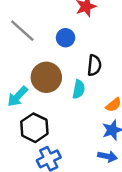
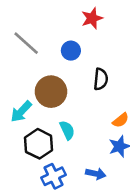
cyan semicircle: (79, 89) -> (67, 130), moved, turned -36
blue arrow: (107, 156) -> (96, 174), moved

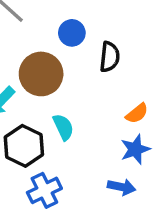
blue circle: (71, 51) -> (72, 33), moved
blue arrow: (96, 174) -> (122, 187), moved

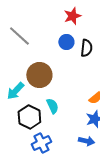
blue circle: (72, 33) -> (66, 42), moved
black semicircle: (110, 57) -> (86, 48), moved

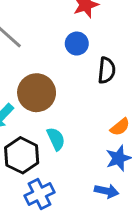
black semicircle: (86, 48) -> (107, 70), moved

